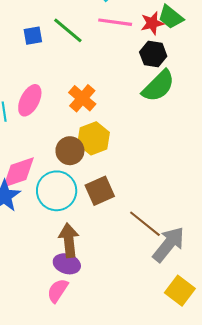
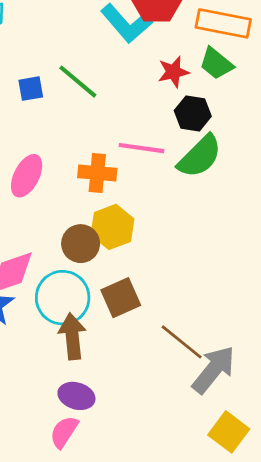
pink line: (115, 22) -> (142, 148), moved
red star: (152, 23) -> (173, 72), moved
orange cross: (82, 98) -> (97, 173), turned -36
brown arrow: (69, 240) -> (72, 336), moved

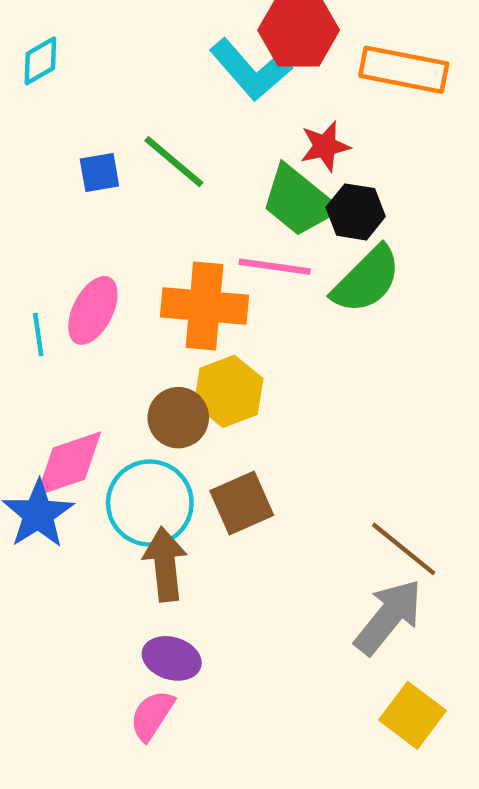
green trapezoid: (216, 64) -> (299, 201), moved, size x1.4
orange cross: (97, 173) -> (205, 306), size x1.4
brown line: (182, 342) -> (404, 549), moved

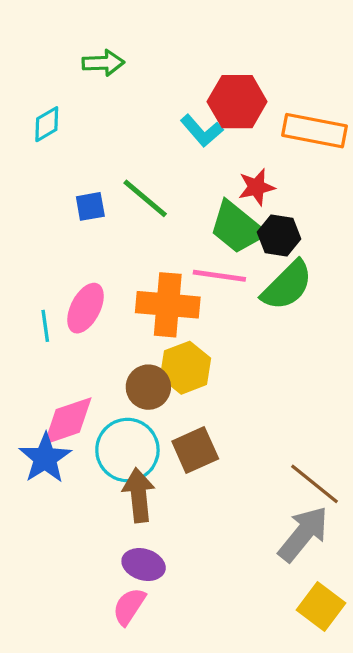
cyan L-shape: (250, 70) -> (202, 131), size x0.7

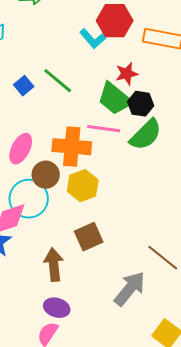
blue square: (90, 206) -> (24, 86), turned -30
brown circle: (148, 387) -> (46, 175), moved
cyan circle: (127, 450) -> (29, 199), moved
gray arrow: (303, 534) -> (130, 289), moved

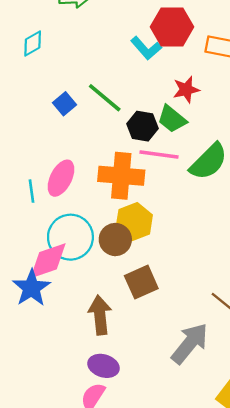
green trapezoid: (115, 99) -> (172, 119), size x0.7
black hexagon: (141, 104) -> (142, 126), moved
brown circle: (46, 175) -> (115, 240), moved

